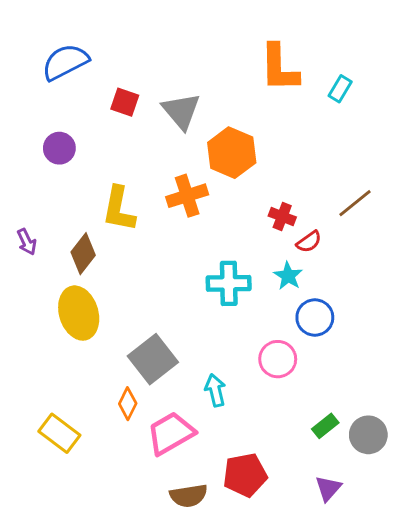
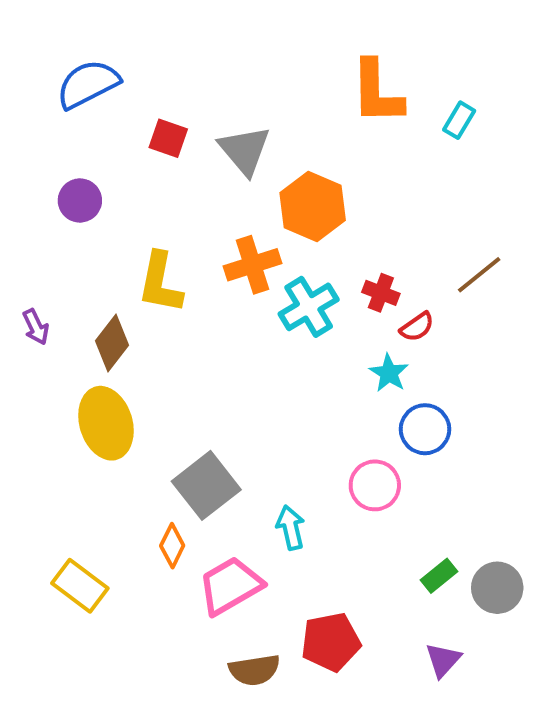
cyan cross: (229, 283) -> (309, 307), moved, turned -30

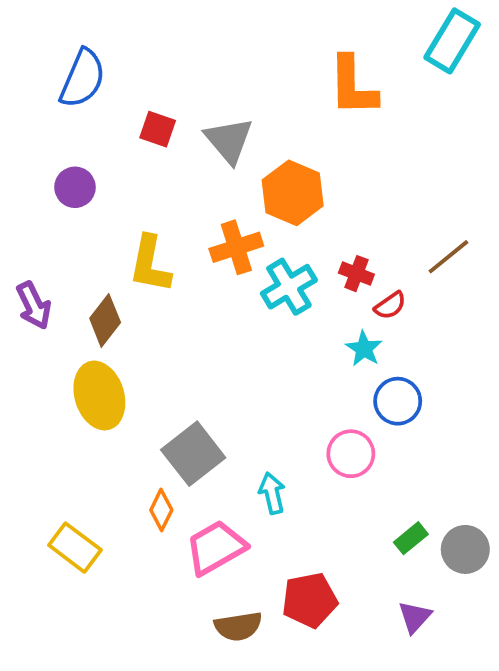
blue semicircle: (88, 84) -> (83, 78), turned 140
cyan rectangle: (459, 120) -> (452, 41), moved, size x1.8
purple arrow: (36, 327) -> (34, 305), size x1.4

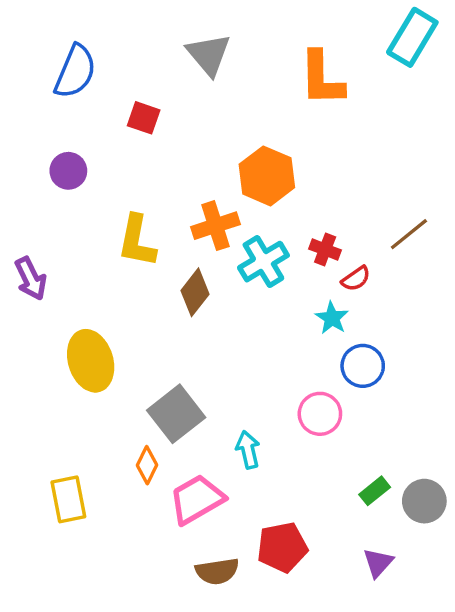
gray triangle: (229, 140) -> (209, 54), moved
brown diamond: (105, 320) -> (195, 292), moved
yellow rectangle: (75, 548) -> (68, 499), turned 42

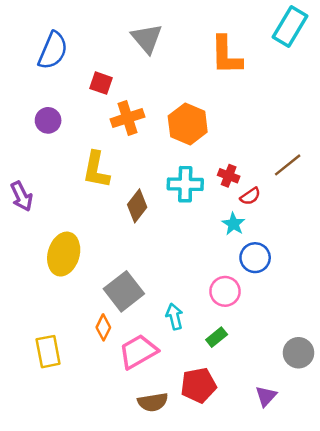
orange cross: (216, 226) -> (127, 118), moved
cyan cross: (263, 262) -> (185, 184), turned 32
yellow ellipse: (91, 361) -> (64, 254), turned 33
green rectangle: (375, 491) -> (217, 337), moved

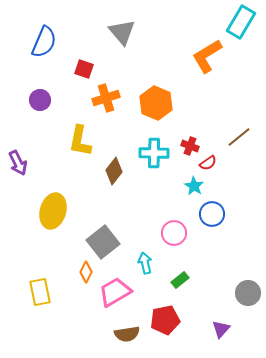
orange L-shape: (226, 55) -> (207, 56), moved, turned 60
pink circle: (225, 291) -> (174, 233), moved

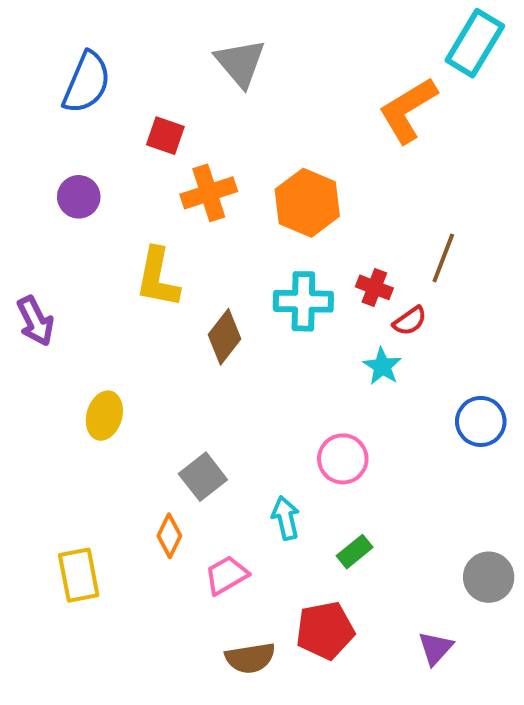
brown line: (239, 137) -> (443, 258), moved, turned -30
yellow ellipse: (53, 211) -> (104, 416), size x0.7
blue circle: (212, 214) -> (481, 421), moved
gray square: (103, 242) -> (203, 477), size x0.7
pink trapezoid: (115, 292) -> (227, 575), size x0.7

